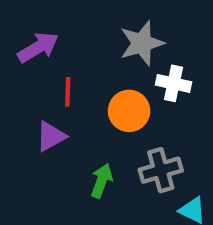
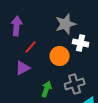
purple arrow: (38, 47) -> (17, 26), turned -54
red line: (68, 92) -> (31, 47), turned 40

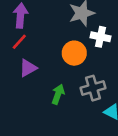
red line: (31, 47) -> (19, 42), moved

